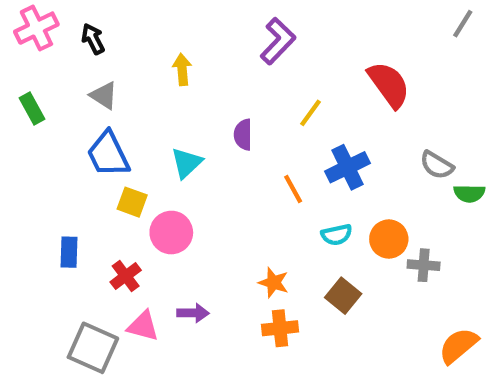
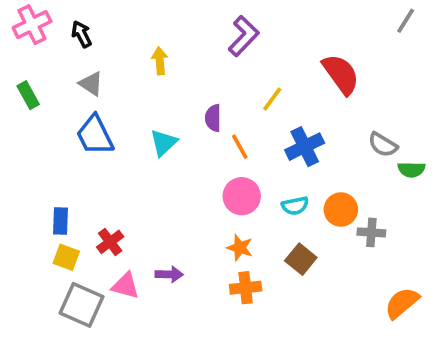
orange line: (293, 189) -> (240, 147), moved
yellow square: (132, 202) -> (66, 257), moved
pink circle: (171, 233) -> (242, 196), moved

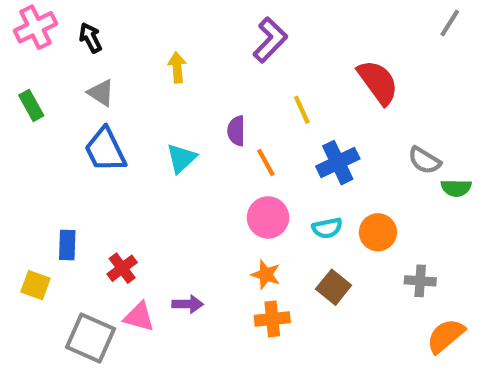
yellow line: (272, 99) -> (302, 110), turned -60
gray cross: (371, 232) -> (420, 281), moved
yellow square: (66, 257) -> (35, 285), moved

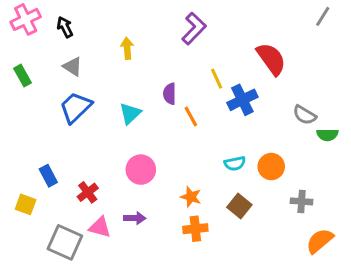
blue trapezoid: (105, 150) -> (76, 107), turned 72
blue cross: (338, 163) -> (242, 100), moved
pink circle: (268, 217) -> (141, 170), moved
blue rectangle: (67, 245) -> (48, 176), turned -30

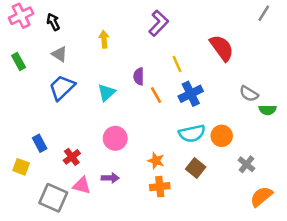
blue cross: (242, 100) -> (191, 94), moved
cyan semicircle: (235, 164) -> (192, 133), size x1.5
gray cross: (302, 201) -> (246, 164), turned 35

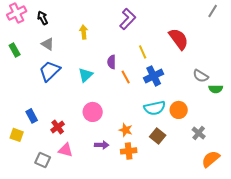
purple arrow: (110, 178) -> (102, 145), moved
gray square: (53, 198) -> (43, 160), size x0.7

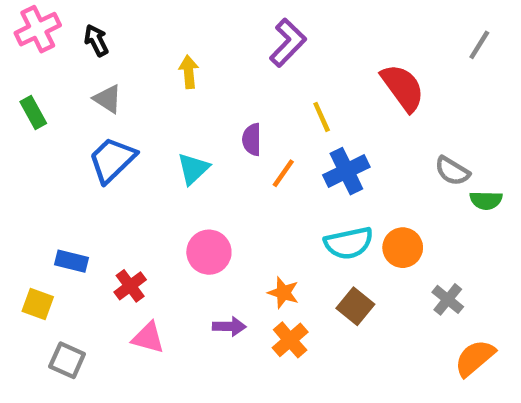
gray line: (213, 11) -> (479, 45), moved
orange line: (126, 77) -> (283, 173), turned 64
blue rectangle: (32, 116) -> (72, 261), turned -48
orange cross: (129, 151) -> (290, 340), turned -35
gray square: (43, 160) -> (67, 360), moved

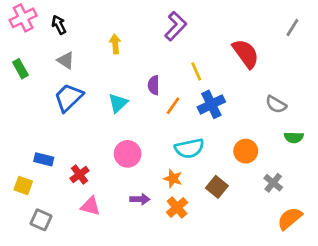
green semicircle: (486, 200) -> (294, 137), moved
cyan semicircle: (349, 243) -> (189, 148), moved

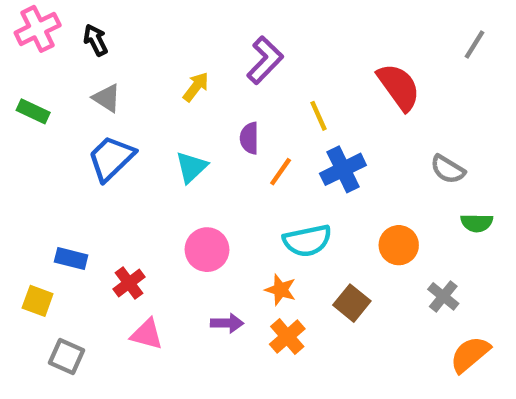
purple L-shape: (176, 26) -> (265, 60), moved
yellow arrow: (115, 44) -> (196, 87), moved, turned 42
green rectangle: (20, 69) -> (33, 111), turned -36

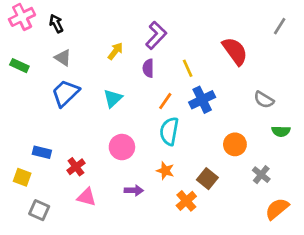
purple semicircle: (249, 138) -> (148, 68), moved
cyan semicircle: (307, 241) -> (169, 131), moved, turned 112
orange cross: (287, 337) -> (186, 201), moved

